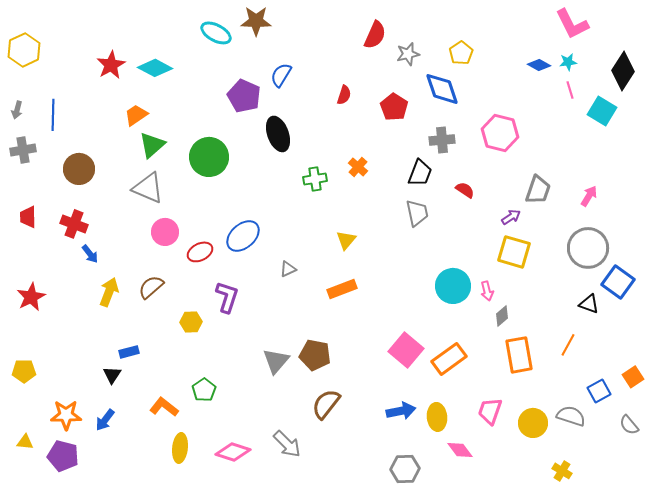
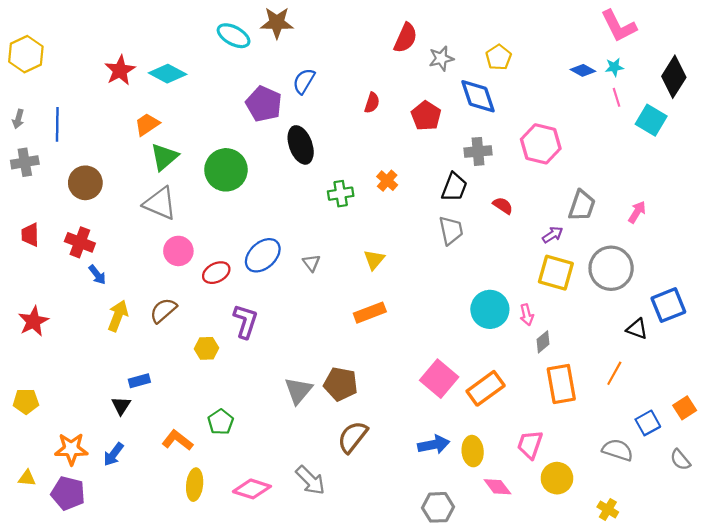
gray circle: (588, 248) -> (611, 268), moved
gray triangle: (288, 269) -> (311, 263), moved, turned -42
blue square: (618, 282) -> (668, 305), turned 32
yellow circle: (533, 423) -> (557, 478), moved

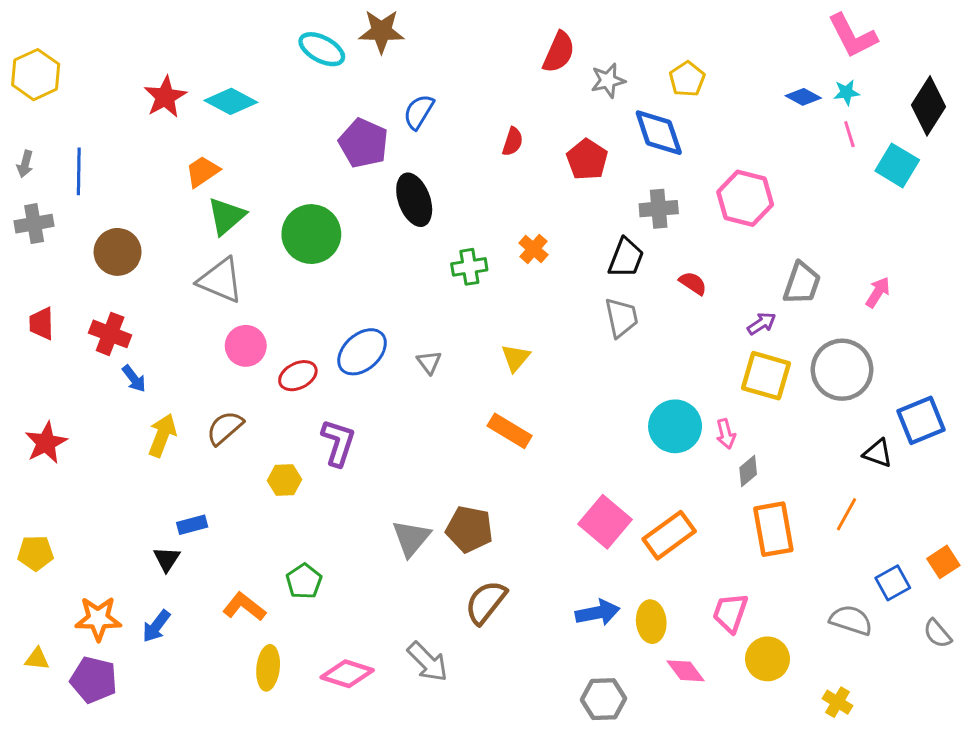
orange rectangle: (370, 313) -> (510, 431), turned 52

